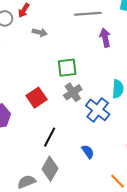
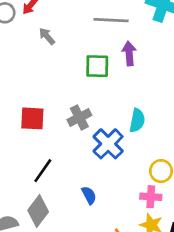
gray arrow: (40, 32) -> (47, 36), turned -152
green square: (67, 68) -> (97, 66), moved
red square: (36, 98) -> (32, 118), turned 30

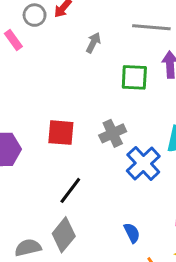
gray arrow: (47, 36) -> (93, 43), moved, turned 66
blue semicircle: (89, 195) -> (132, 233), moved

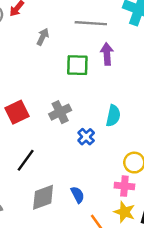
red square: (61, 133) -> (17, 112), turned -30
blue cross: (143, 163) -> (86, 137), size x0.6
gray diamond: (64, 235) -> (43, 197), moved, turned 32

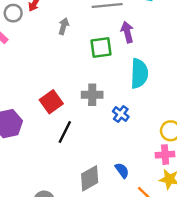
gray cross: (60, 112) -> (92, 95), turned 36
cyan semicircle: (113, 116) -> (139, 73), moved, size x1.4
black line: (26, 160) -> (65, 132), moved

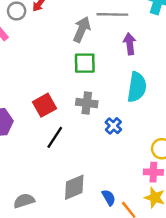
gray arrow: (64, 26) -> (82, 29), moved, size x1.5
green square: (101, 47) -> (85, 63), moved
blue semicircle: (122, 170) -> (109, 198), moved

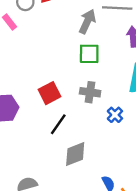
gray diamond: (74, 187) -> (75, 154), moved

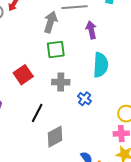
red square: (49, 93) -> (23, 75), moved

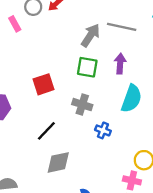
purple arrow: (91, 30) -> (120, 64), moved
blue cross: (85, 99) -> (103, 130), turned -32

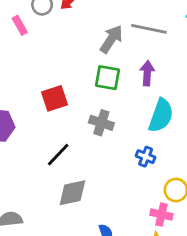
blue cross: (103, 130) -> (146, 157), moved

